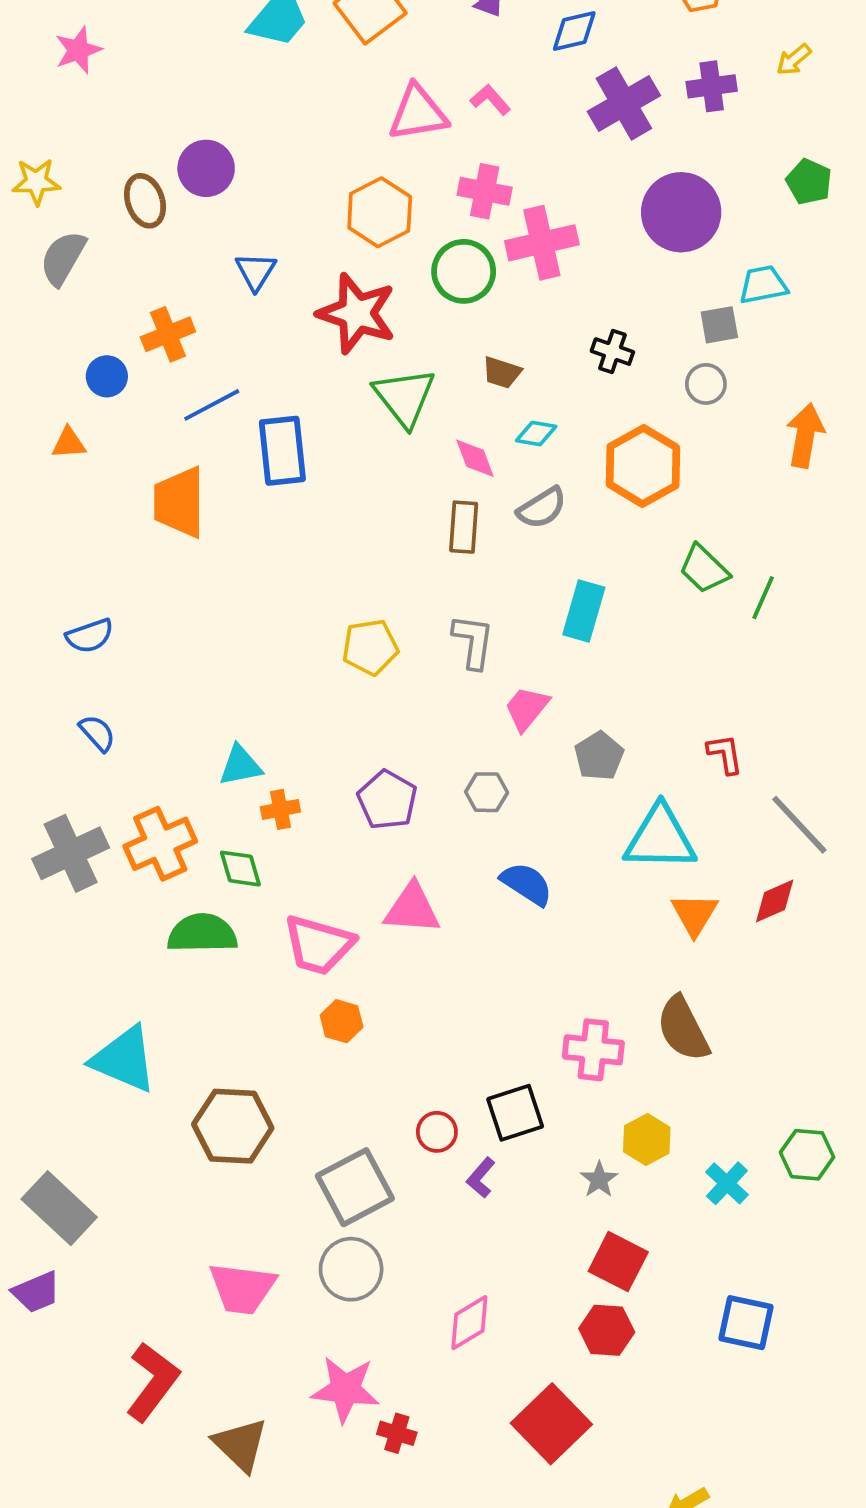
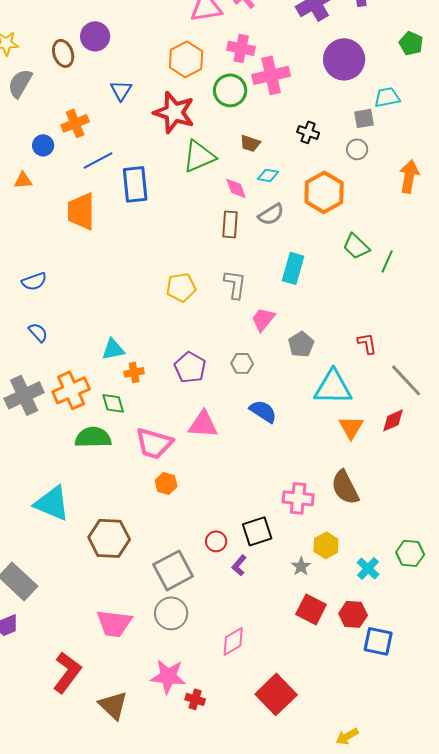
green triangle: (404, 397) -> (199, 156), turned 45
red hexagon: (607, 1330) -> (353, 614), moved

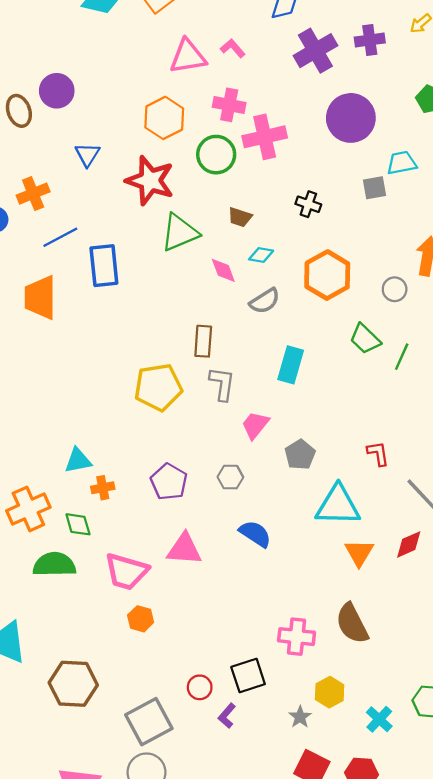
gray circle: (357, 149) -> (395, 289), moved
brown rectangle: (230, 224) -> (203, 341), moved
yellow pentagon: (181, 287) -> (158, 387), size x1.4

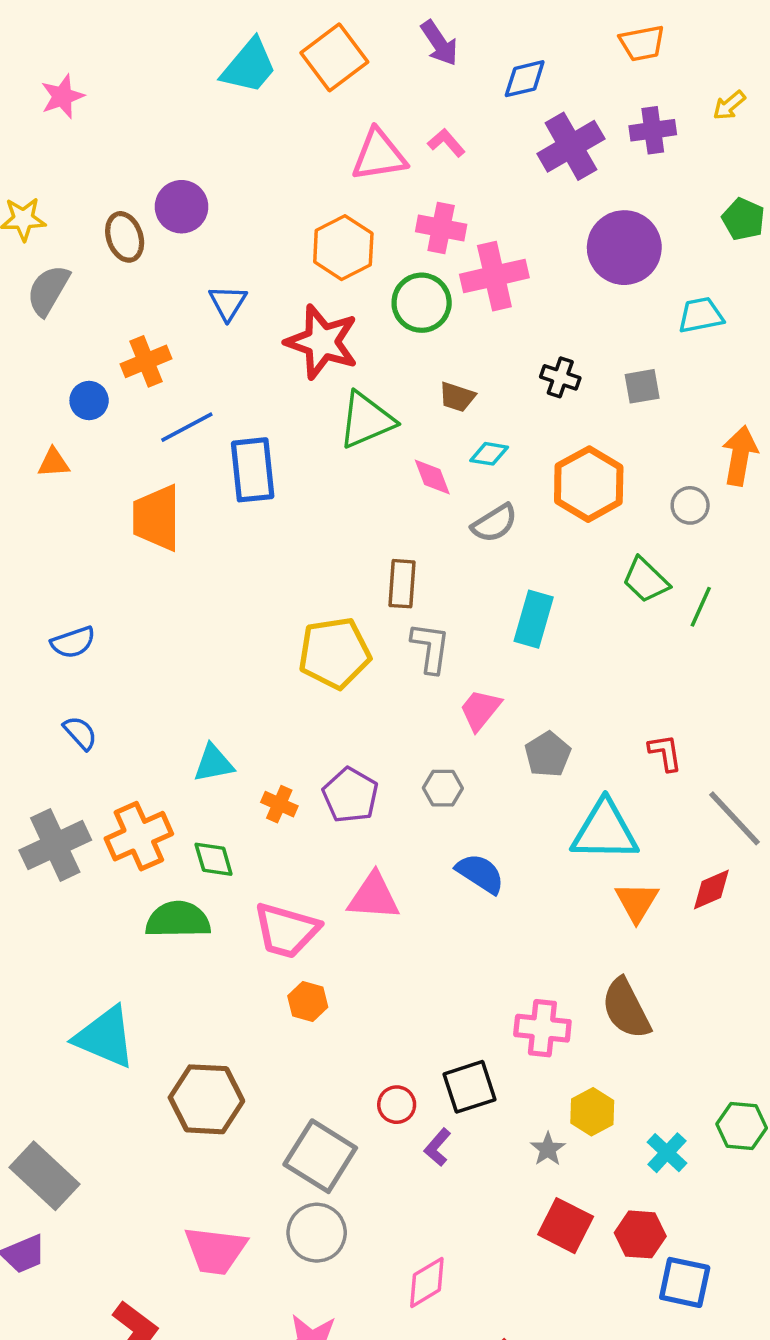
gray square: (374, 188) -> (642, 386), moved
orange cross: (103, 488) -> (279, 804), moved, turned 35
gray square: (149, 722) -> (320, 1156), turned -30

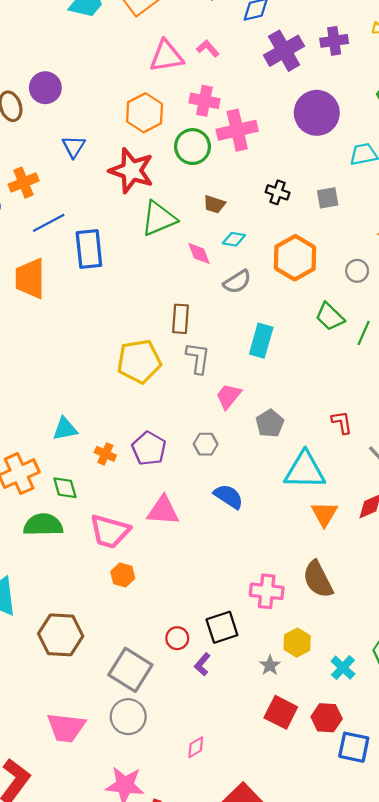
pink diamond: (427, 1282) -> (196, 747), size x0.7

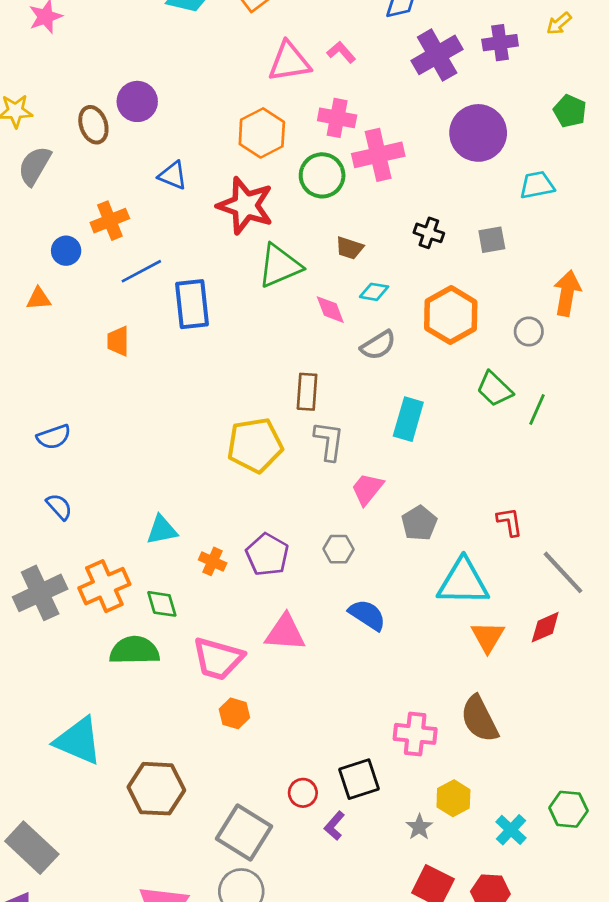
blue triangle: (74, 147) -> (173, 175), turned -40
orange trapezoid: (30, 278) -> (118, 341), size x0.6

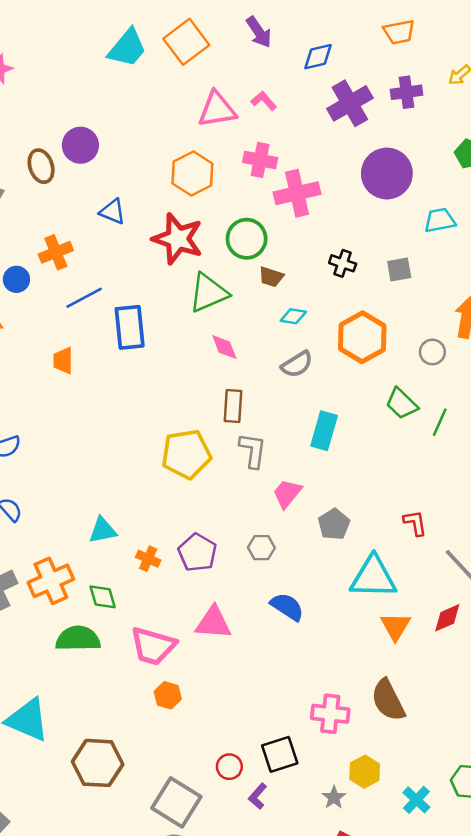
green circle: (322, 175) -> (247, 239), moved
pink diamond: (330, 310) -> (224, 347), moved

